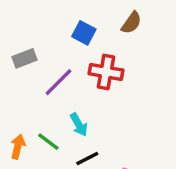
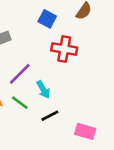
purple line: (58, 82) -> (20, 74), moved

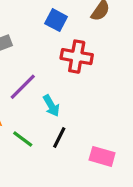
green line: (20, 103) -> (23, 139), moved
black line: (50, 116) -> (59, 137), turned -36

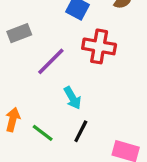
purple line: (23, 87) -> (51, 61), moved

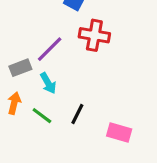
gray rectangle: (19, 33) -> (20, 68), moved
cyan arrow: (72, 98) -> (48, 83), moved

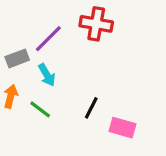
black line: (77, 114) -> (91, 108), moved

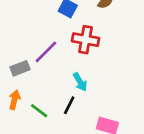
cyan arrow: (47, 75) -> (80, 82), moved
black line: (91, 108) -> (69, 105), moved

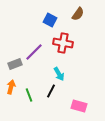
green line: (39, 111) -> (29, 95), turned 32

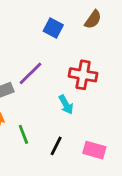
red cross: (63, 43) -> (83, 75), moved
black line: (51, 91) -> (56, 146), moved

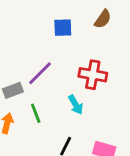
blue square: (53, 28) -> (63, 28), turned -30
green line: (23, 134) -> (36, 113), moved

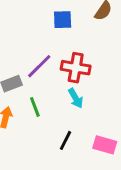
red cross: (93, 75) -> (76, 68), moved

